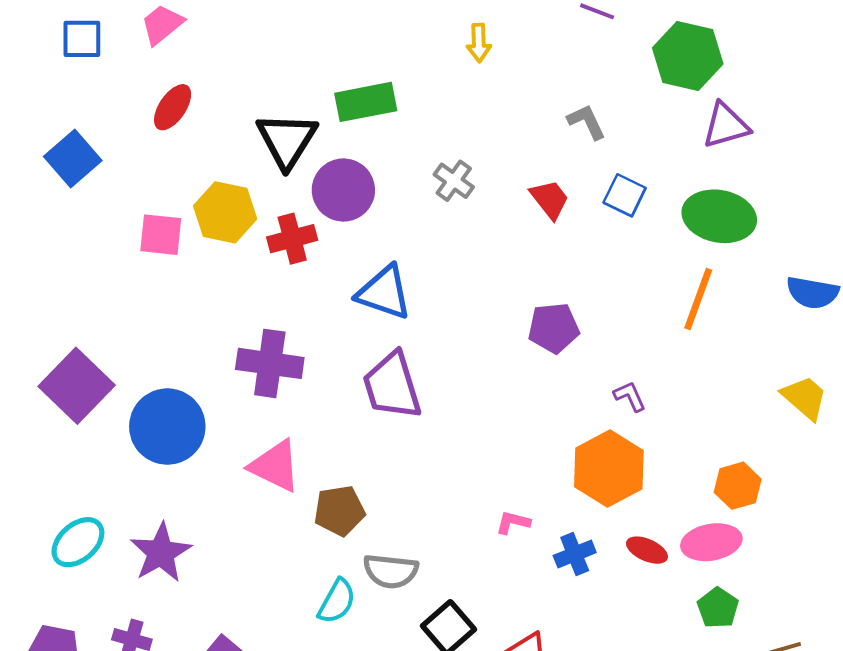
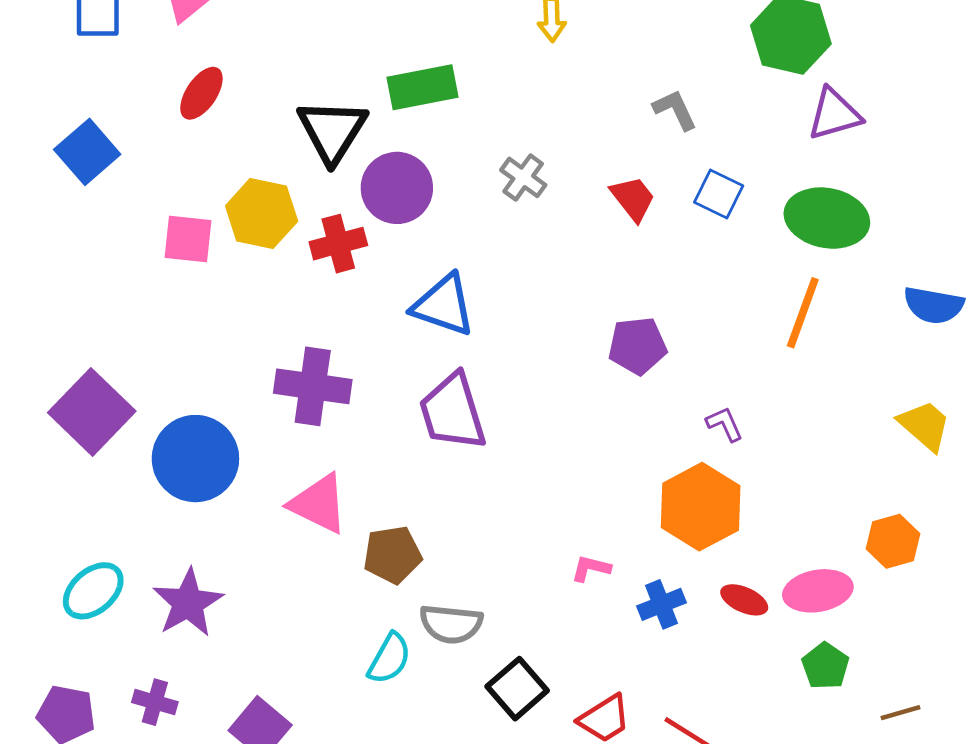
orange hexagon: (738, 486) -> (893, 541), moved

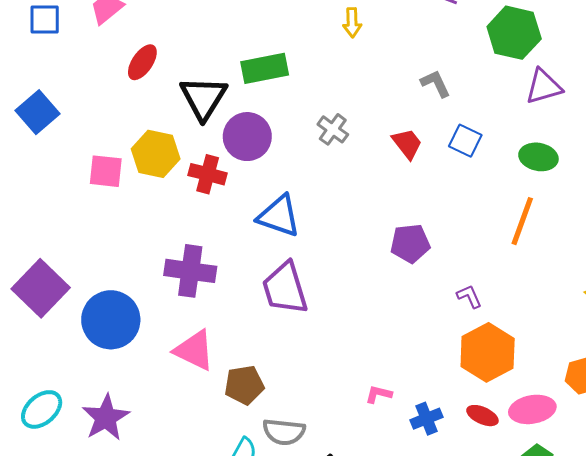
red ellipse: (201, 93) -> (142, 62), moved
green ellipse: (827, 218) -> (538, 157), size x0.7
red cross: (338, 244) -> (208, 174), turned 30
orange hexagon: (701, 507) -> (488, 352), moved

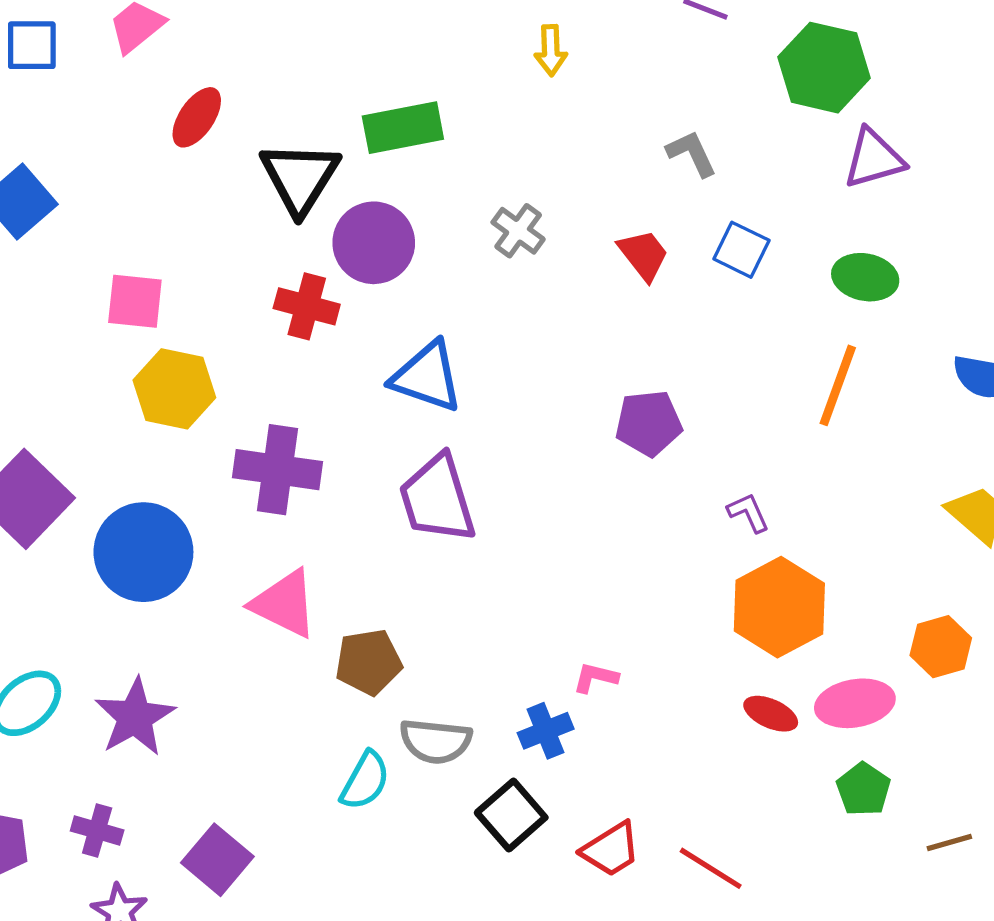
yellow hexagon: (156, 154) -> (174, 389), moved
blue cross: (426, 419) -> (546, 731), moved

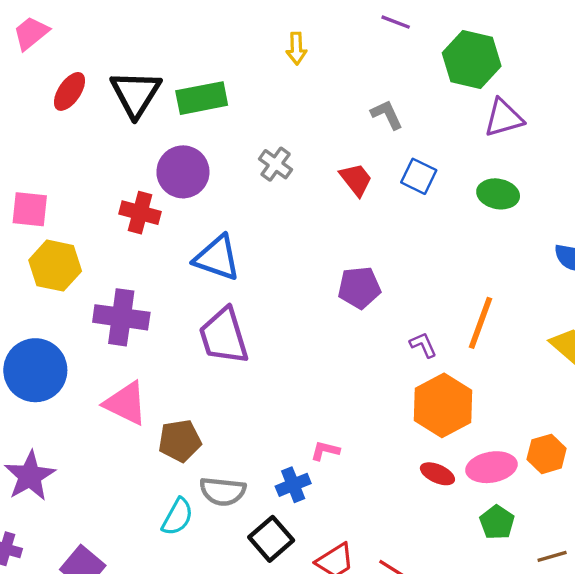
black triangle: (300, 177) -> (136, 94), moved
orange line: (838, 385) -> (480, 323), moved
orange hexagon: (941, 647) -> (547, 454), moved

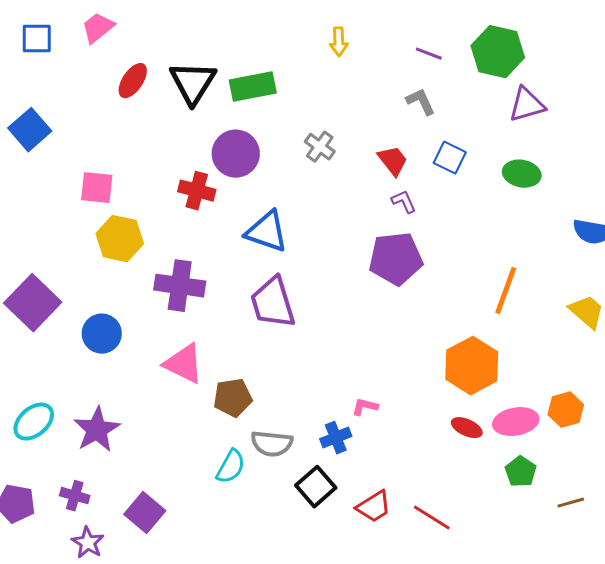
purple line: (396, 22) -> (429, 54), moved
purple pentagon: (359, 288) -> (396, 259), size x1.4
purple L-shape: (423, 345) -> (404, 202), moved
blue circle: (35, 370) -> (102, 334), size x0.7

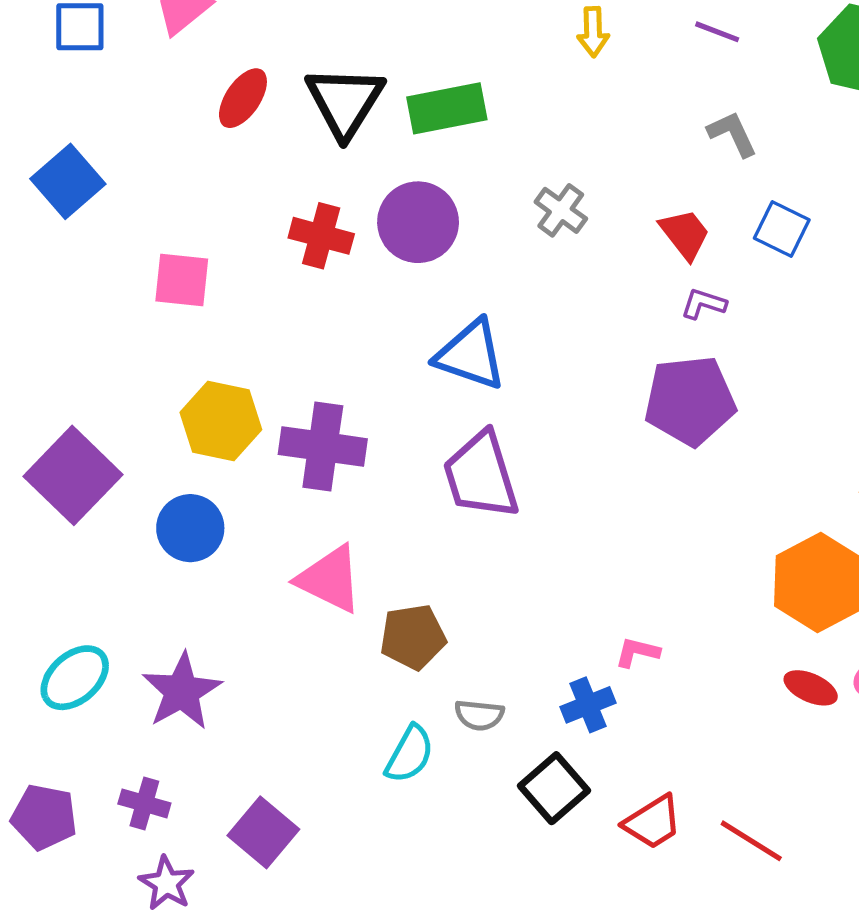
purple line: (429, 54) -> (717, 32), moved
red cross: (197, 191) -> (321, 236), moved
purple L-shape: (404, 202) -> (704, 304), turned -48
yellow hexagon: (120, 239) -> (221, 421), moved
gray semicircle: (272, 444) -> (479, 715), size x0.7

